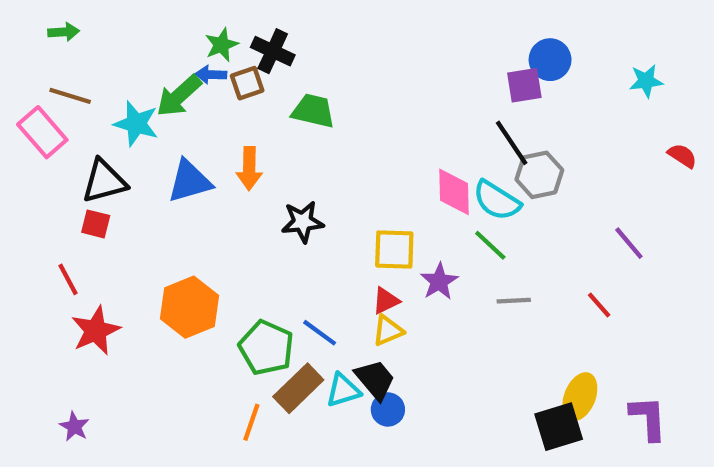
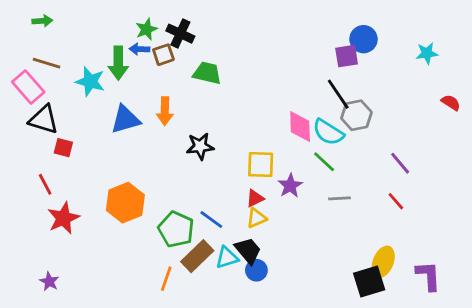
green arrow: (179, 96) -> (118, 63), turned -48
black triangle: (104, 181) -> (44, 119), moved, turned 32
purple line: (629, 243) -> (400, 163), moved

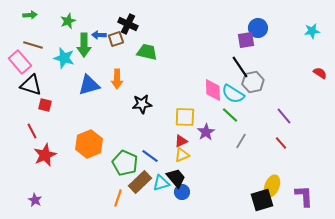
green star: (147, 29) -> (68, 21), moved
cyan star: (427, 53) -> (312, 31), moved
gray line: (340, 198) -> (241, 141), turned -56

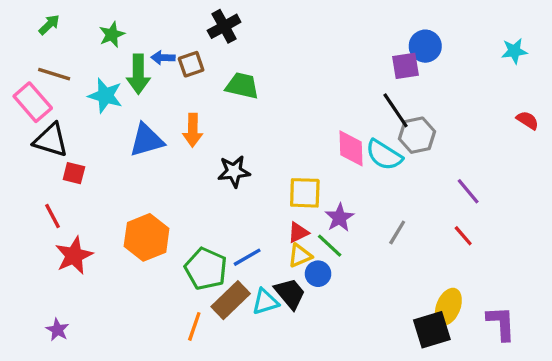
green arrow: (30, 15) -> (49, 25), turned -40
black cross: (128, 24) -> (224, 26), moved, turned 36
green line: (230, 115) -> (330, 246), moved
blue line: (150, 156) -> (247, 257), turned -66
blue circle: (182, 192) -> (318, 274), moved

